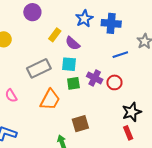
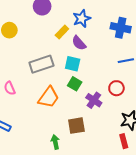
blue star: (84, 19) -> (82, 19), moved
purple cross: (95, 78) -> (94, 100), moved
green square: (73, 83) -> (75, 84), turned 32

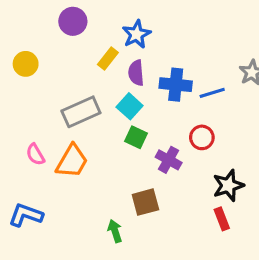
blue cross: (121, 28) -> (176, 85), moved
purple semicircle: (79, 43) -> (136, 73), turned 42
cyan square: (73, 64) -> (130, 106), turned 35
orange trapezoid: (49, 97) -> (72, 161), moved

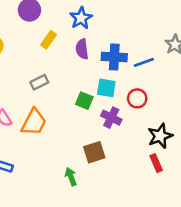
yellow rectangle: (108, 59) -> (49, 40), moved
cyan square: (130, 106) -> (106, 88), moved, turned -30
gray rectangle: (81, 112) -> (39, 82), size x0.6

